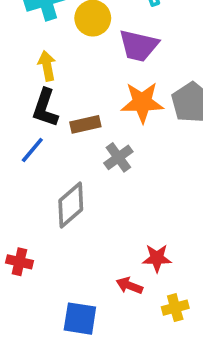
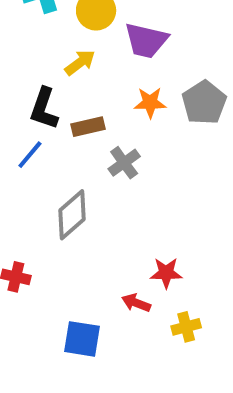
yellow arrow: (47, 66) -> (80, 63), moved, turned 64
orange star: (142, 102) -> (150, 103), size x0.7

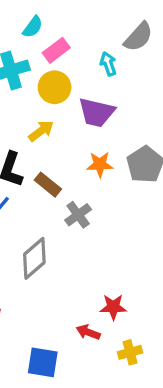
brown rectangle: (88, 127) -> (48, 185), turned 52

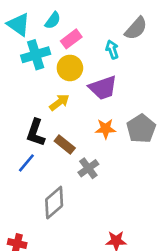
purple trapezoid: (96, 112) -> (103, 88), turned -32

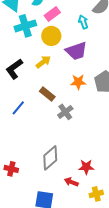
black L-shape: (36, 133) -> (14, 69), moved, turned 35
gray diamond: (54, 203) -> (50, 158), moved

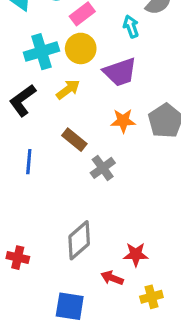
cyan cross: (25, 26) -> (41, 52), moved
blue line: (18, 108) -> (29, 162), turned -35

